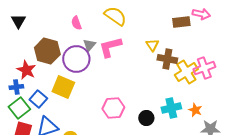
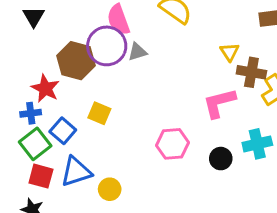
pink semicircle: (76, 23) -> (118, 20), size x1.5
gray triangle: (89, 45) -> (137, 52), turned 32
pink L-shape: (110, 47) -> (219, 103), moved
purple circle: (76, 59) -> (107, 46), moved
yellow square: (63, 87) -> (99, 113), size x0.7

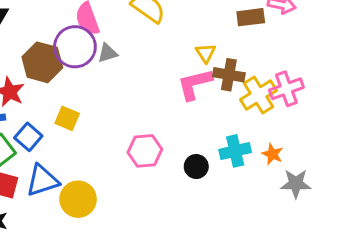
pink L-shape: (219, 103) -> (195, 84), moved
yellow circle: (110, 189) -> (78, 199), size x1.5

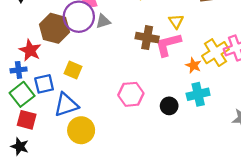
brown cross: (229, 75) -> (147, 38), moved
blue square: (28, 137) -> (44, 84), turned 36
orange star: (272, 154) -> (193, 65), moved
blue triangle: (42, 180) -> (66, 105), moved

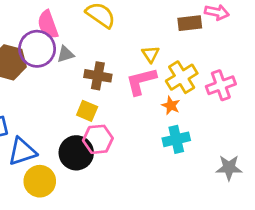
brown cross: (147, 38) -> (98, 76), moved
yellow cross: (215, 53) -> (182, 77), moved
yellow square: (73, 70) -> (87, 111), moved
black circle: (169, 106) -> (76, 153), moved, size x1.6

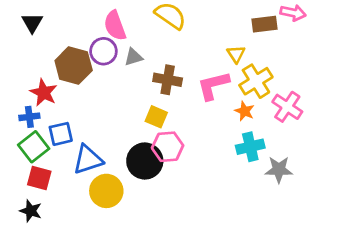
purple circle: (37, 49) -> (103, 51), size x0.7
yellow triangle: (151, 54) -> (236, 54), moved
pink cross: (221, 85) -> (287, 107), moved, turned -36
gray star: (229, 168) -> (279, 170), moved

